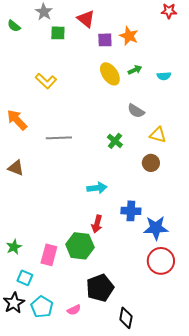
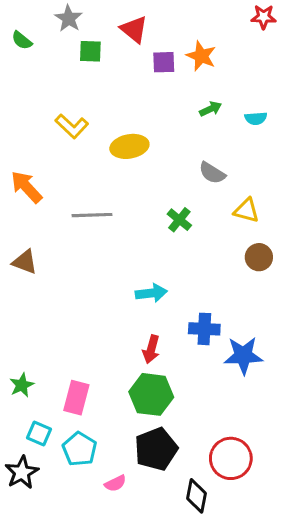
yellow ellipse: (110, 74) -> (129, 146), moved, turned -65
brown circle: (151, 163) -> (259, 257), moved
green hexagon: (80, 246) -> (151, 394), moved
red circle: (161, 261) -> (231, 458), moved
cyan pentagon: (42, 307) -> (79, 449), moved

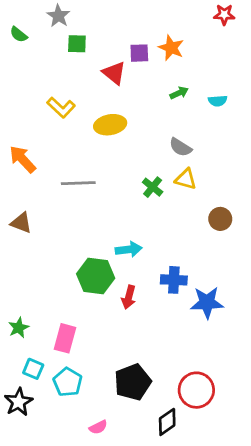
red triangle: (134, 29) -> (114, 73), moved
yellow triangle: (246, 210) -> (186, 179), moved
green hexagon: (151, 394) -> (96, 276), moved
pink semicircle: (115, 483) -> (98, 427), moved
black diamond: (196, 496) -> (167, 422), turned 44

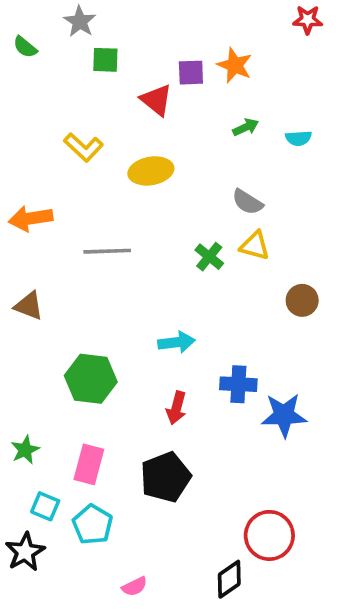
orange arrow: (23, 159) -> (31, 218), turned -56
green hexagon: (96, 276) -> (91, 379), moved
black pentagon: (133, 382) -> (165, 477), moved

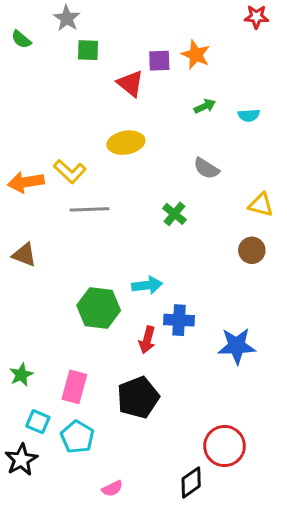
yellow L-shape: (83, 147) -> (70, 171), moved
yellow triangle: (255, 246) -> (261, 205), moved
green hexagon: (91, 379) -> (99, 308), moved
blue cross: (238, 384) -> (179, 320), moved

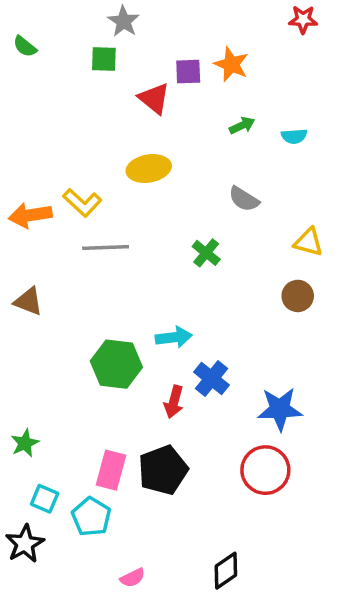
gray star: (67, 18) -> (124, 21), moved
blue cross: (179, 320) -> (212, 379), turned 36
pink rectangle: (74, 387) -> (111, 470), moved
red circle: (225, 446) -> (265, 470), moved

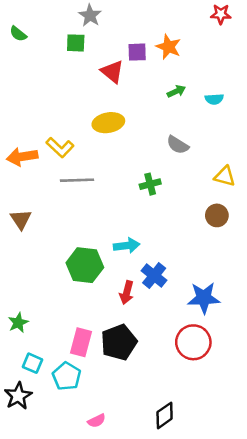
green cross: (206, 253) -> (150, 184), turned 36
brown triangle: (28, 301) -> (21, 219), turned 35

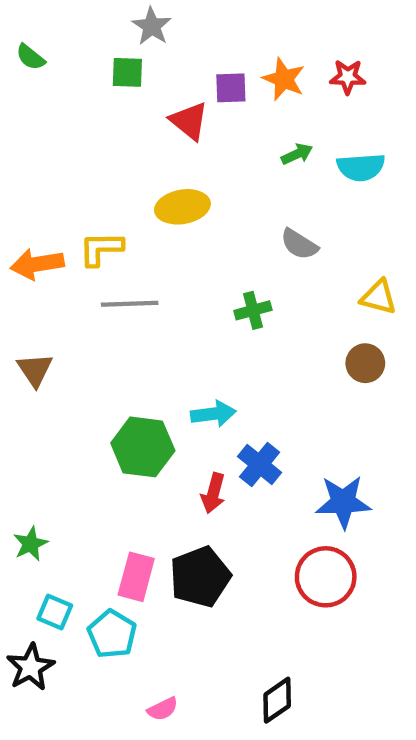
red star: (221, 14) -> (348, 77), moved
cyan semicircle: (214, 99) -> (361, 167), size x1.5
yellow L-shape: (60, 147) -> (101, 249), turned 136

